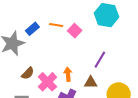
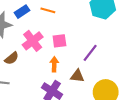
pink square: (75, 31) -> (59, 41), moved, turned 32
pink cross: (47, 82) -> (33, 41), moved

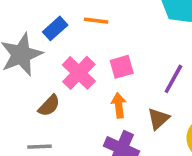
brown triangle: (77, 76) -> (158, 119), turned -40

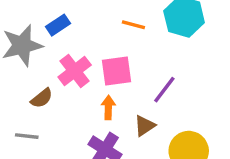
orange line: (96, 21) -> (133, 25), moved
pink square: (122, 67) -> (116, 71), size x1.4

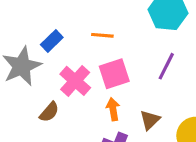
orange line: (133, 25) -> (102, 35), moved
purple line: (164, 90) -> (166, 66), moved

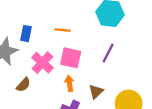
blue rectangle: (52, 41) -> (26, 34), turned -35
pink square: (114, 74) -> (71, 58), turned 30

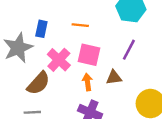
brown semicircle: (23, 85) -> (38, 83), size x1.5
brown triangle: (96, 91) -> (114, 77), moved, turned 35

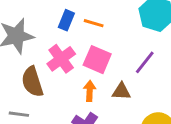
blue rectangle: (41, 29) -> (66, 20), moved
brown semicircle: (38, 83) -> (32, 82), turned 110

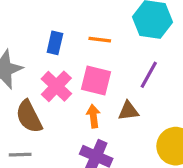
orange line: (94, 23) -> (100, 40), moved

